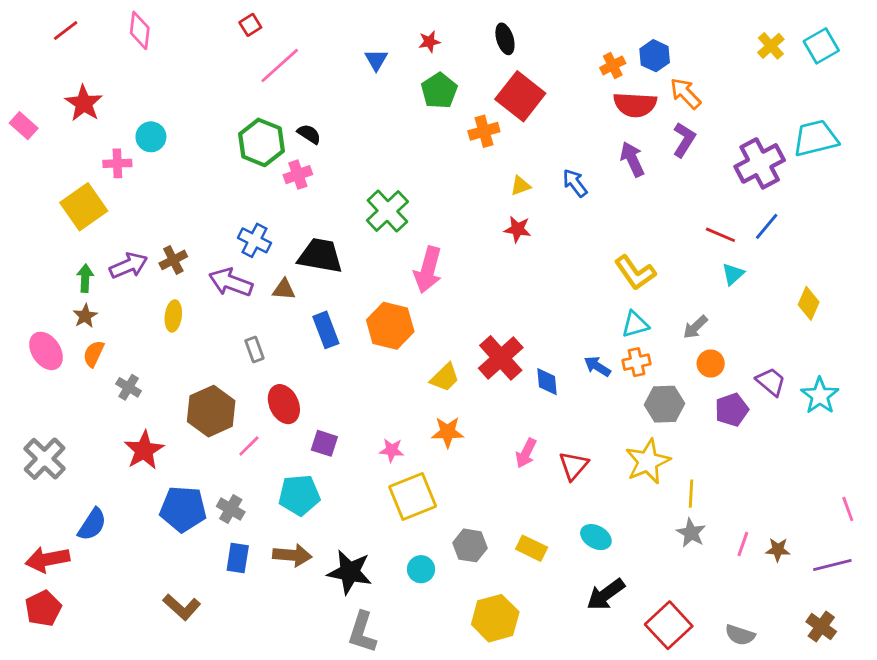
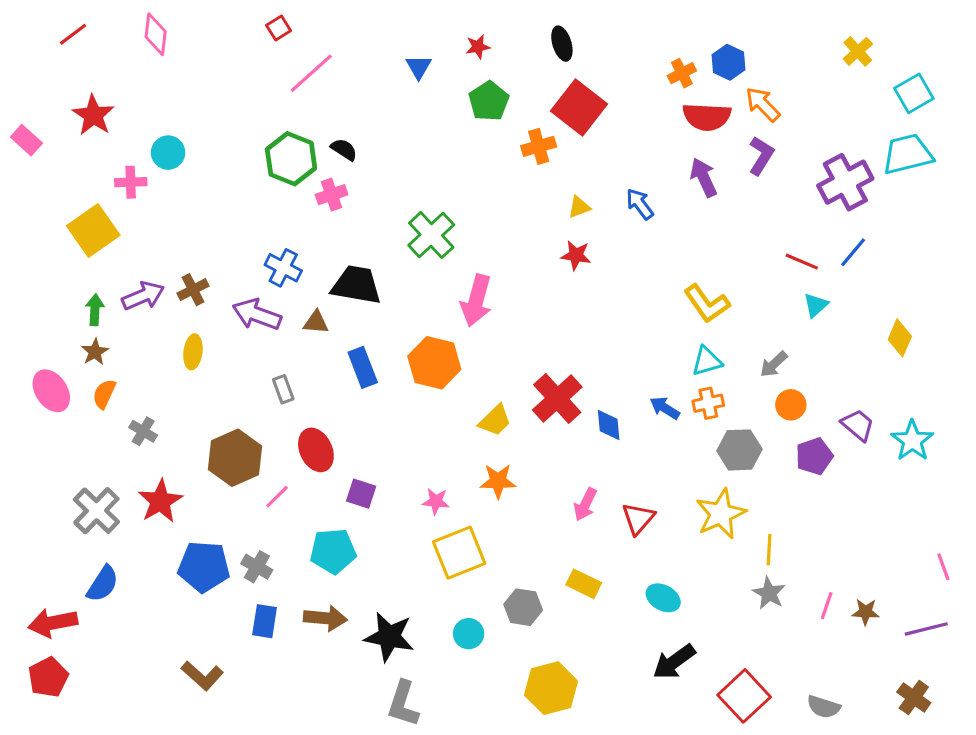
cyan square: (821, 46) -> (914, 93), moved
gray cross: (45, 459) -> (96, 511), moved
yellow rectangle: (532, 548) -> (584, 584), moved

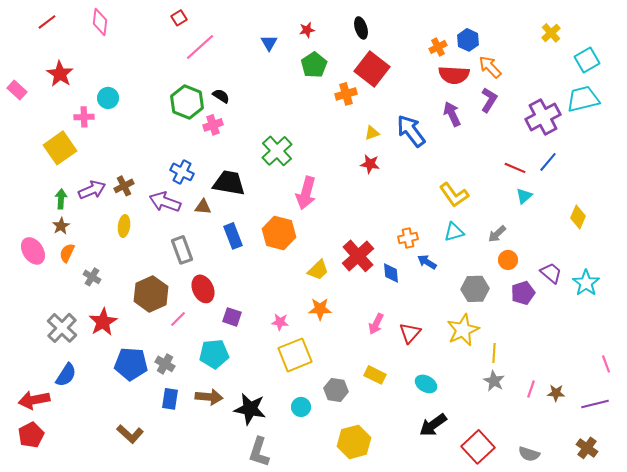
blue arrow: (640, 204) -> (411, 131), size x1.6
gray rectangle: (283, 389) -> (182, 250), size x1.5
orange cross: (708, 403) -> (408, 238), moved

